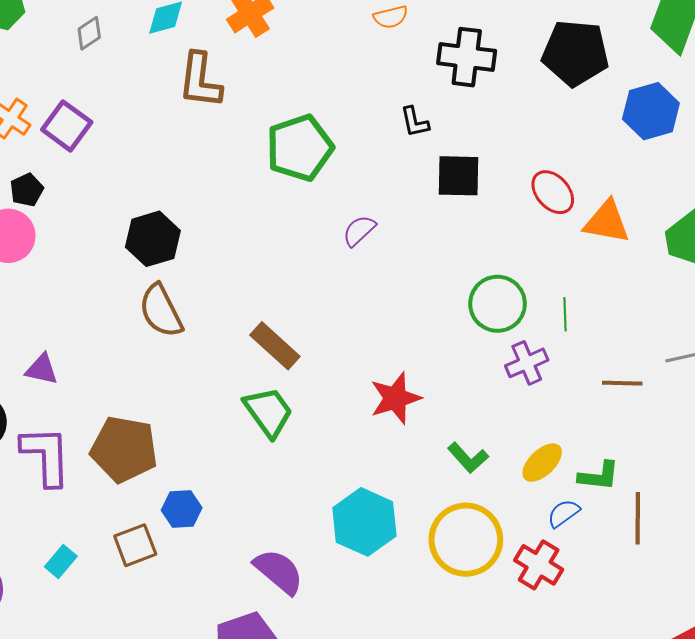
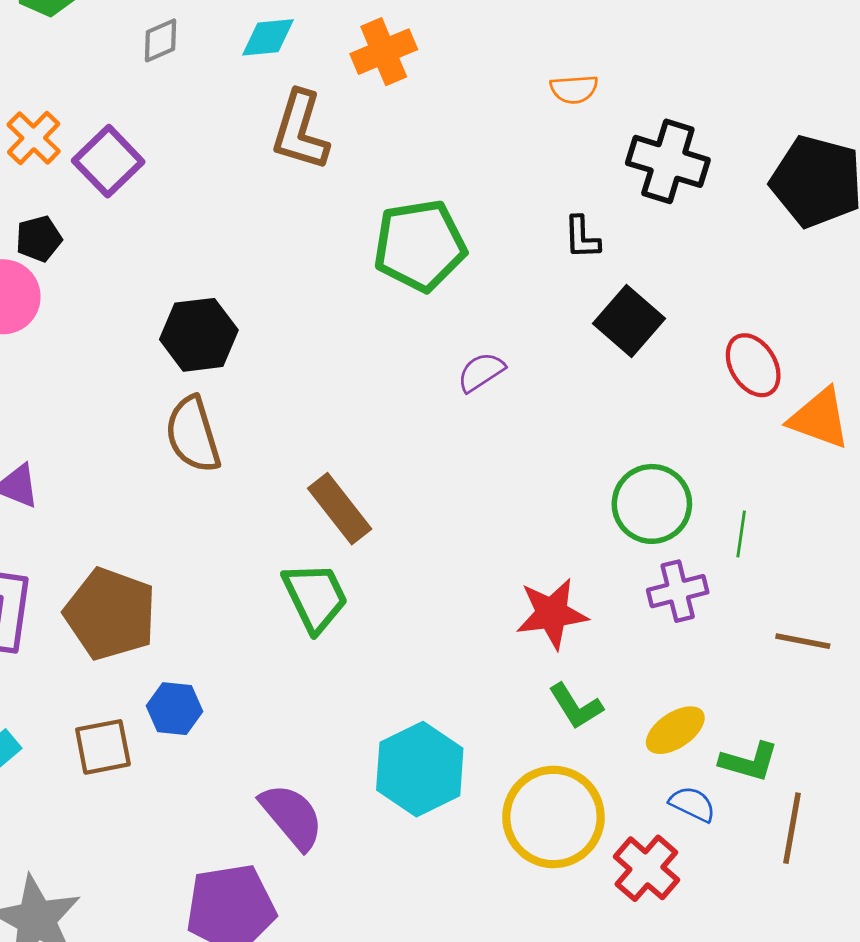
black square: (459, 176) -> (629, 321), turned 30
red star: (395, 398) -> (552, 614), moved
blue semicircle: (564, 513) -> (692, 804), turned 52

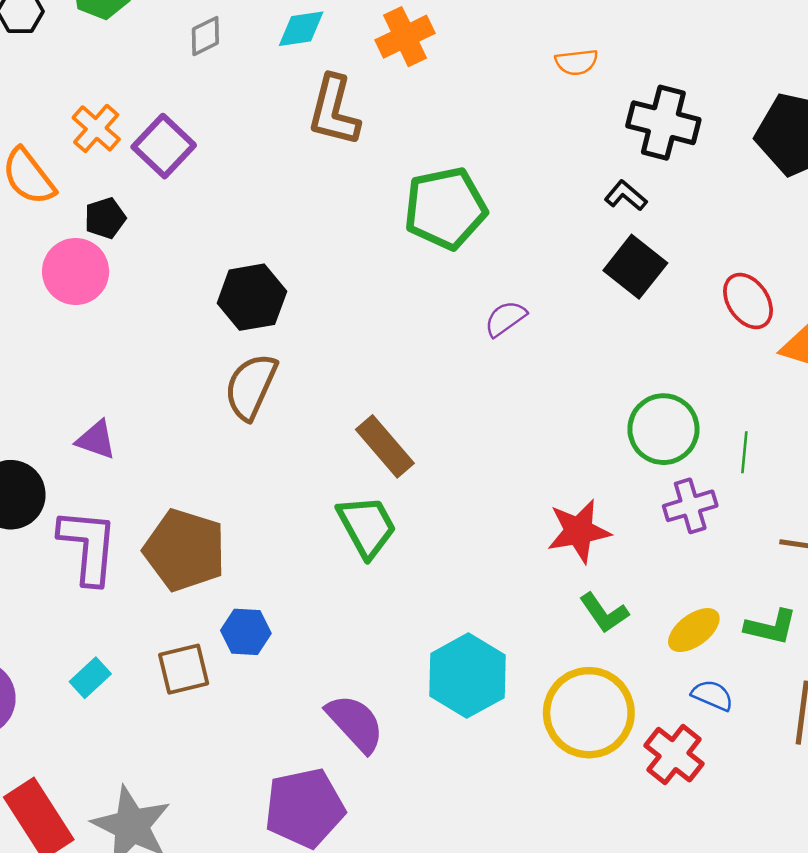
black L-shape: (582, 237) -> (626, 196), moved, turned 135
brown semicircle: (193, 435) -> (251, 386), turned 44
green L-shape: (749, 762) -> (771, 627), moved

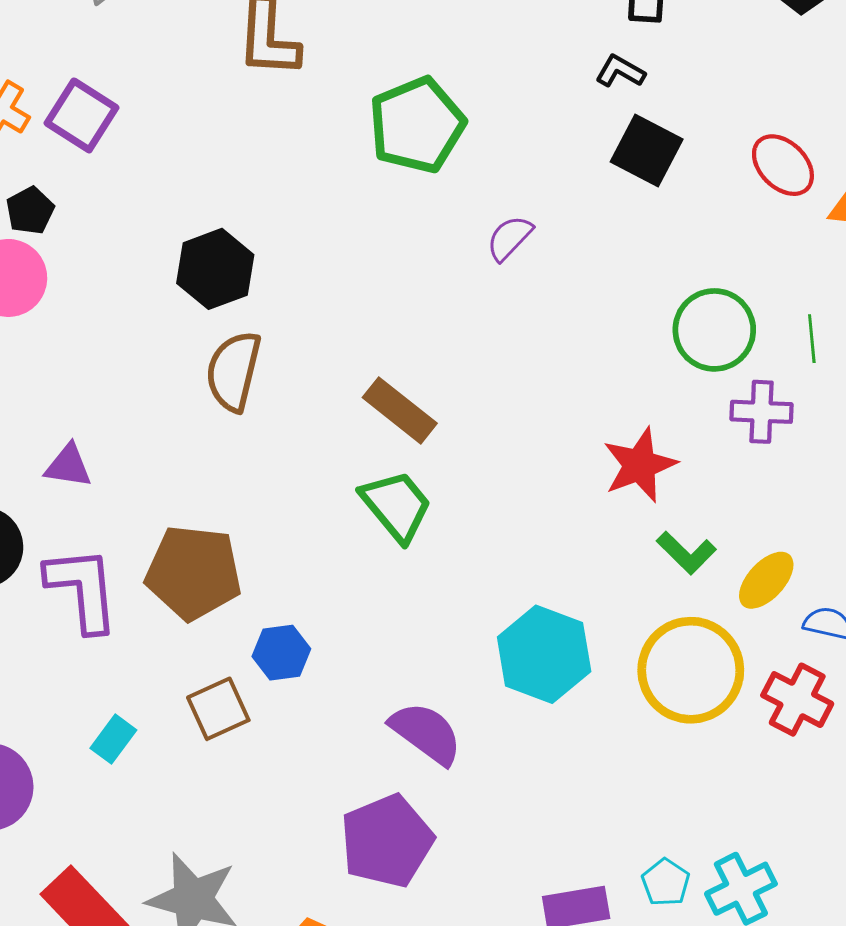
purple cross: (690, 506) -> (761, 412), turned 30
yellow ellipse: (694, 630) -> (766, 580), moved

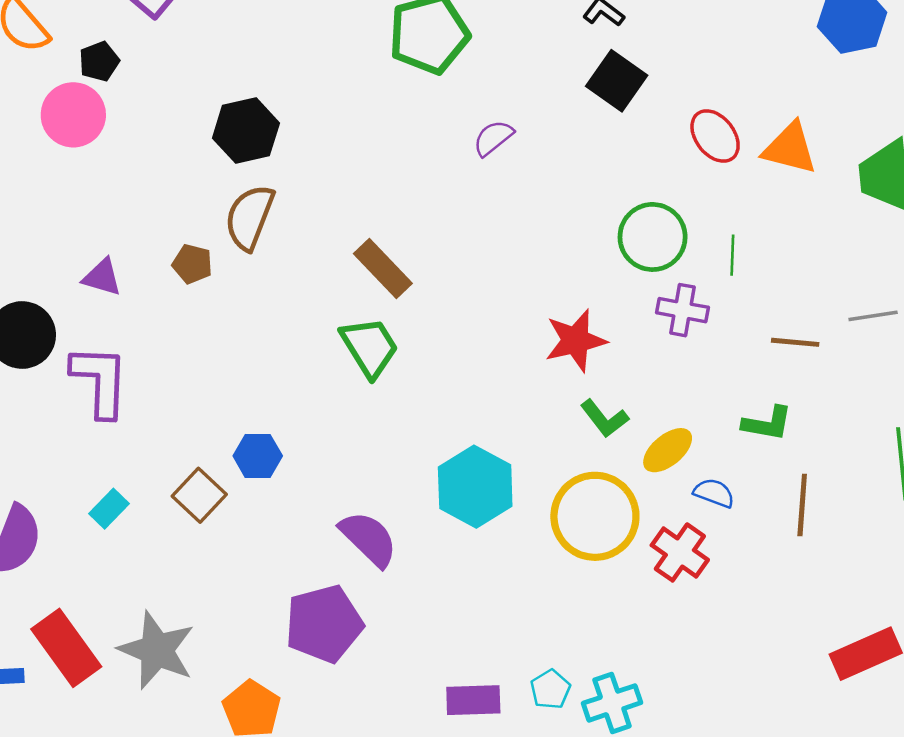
red ellipse: (783, 165) -> (715, 136), moved
brown pentagon: (194, 572) -> (192, 264), moved, size x0.5
brown square: (218, 709) -> (199, 495), turned -30

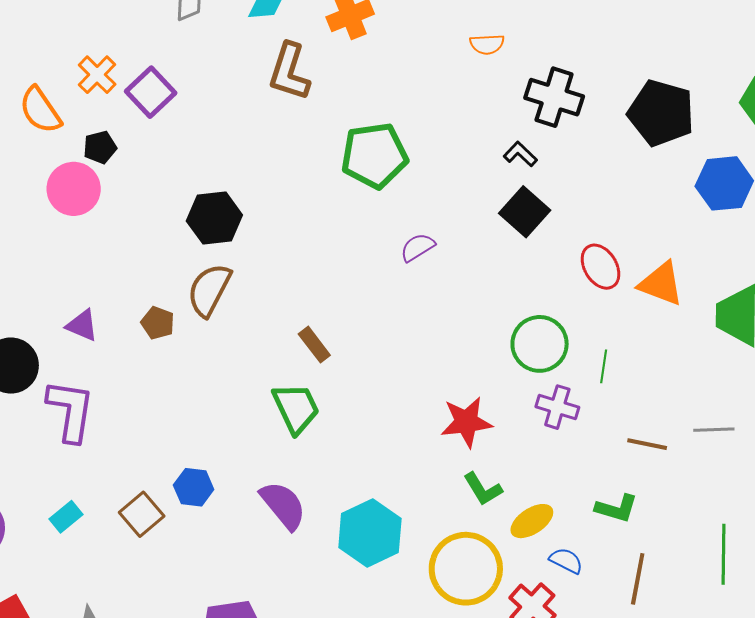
brown rectangle: (383, 268) -> (314, 345), size x0.7
purple semicircle: (369, 539) -> (283, 505), moved

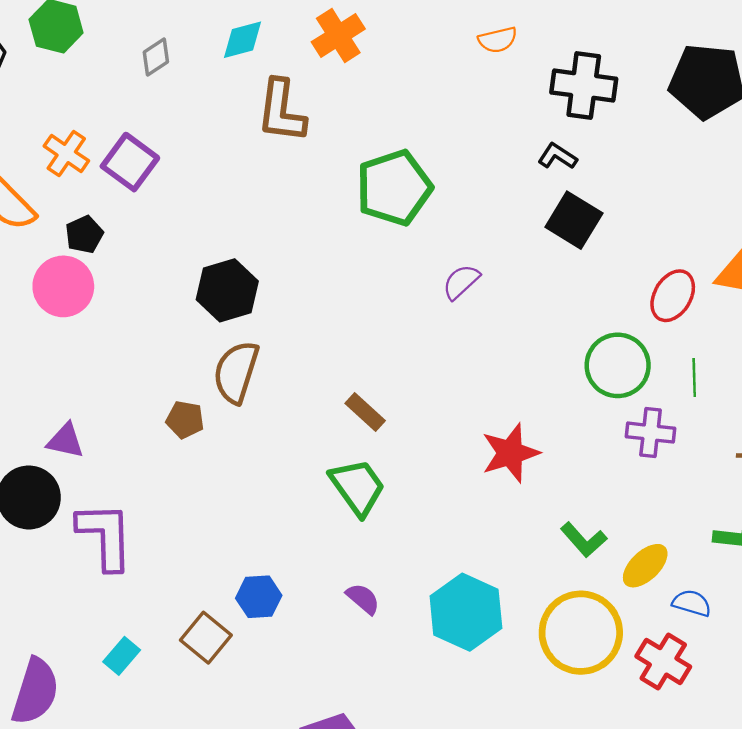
red ellipse: (600, 267) -> (673, 296), moved, turned 72
purple triangle: (82, 325) -> (65, 441), moved
red star: (466, 422) -> (510, 453), moved
purple semicircle: (283, 505) -> (363, 599), size x0.6

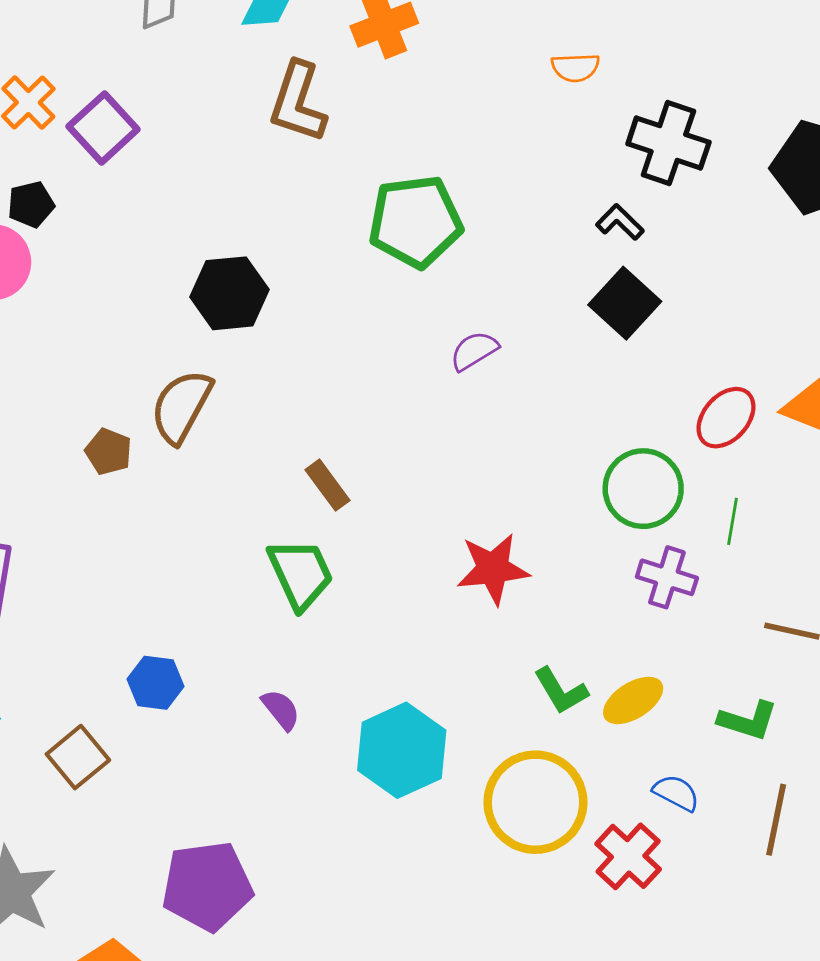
black hexagon: (227, 290) -> (230, 293), moved
yellow ellipse: (645, 566) -> (633, 700), moved
brown square: (206, 638) -> (78, 757), moved

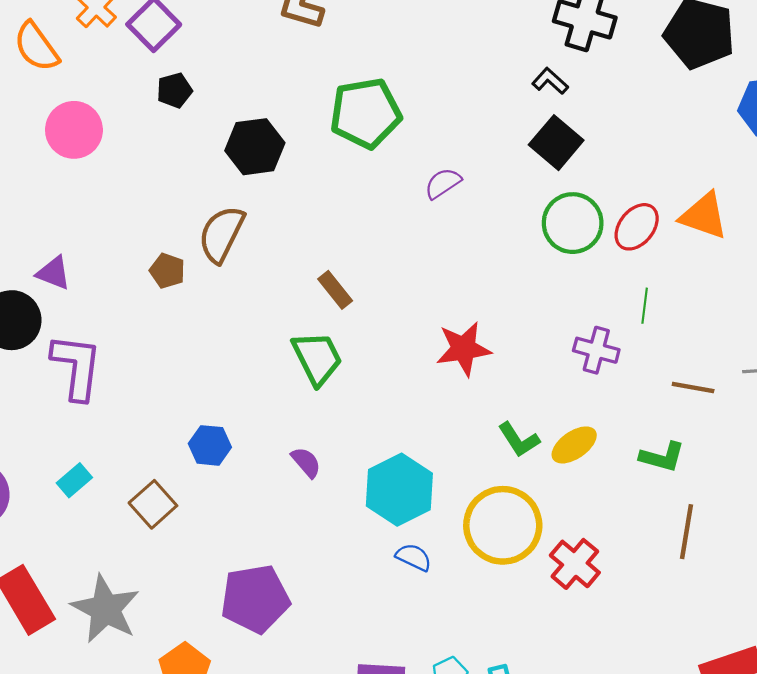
black pentagon: (31, 204) -> (174, 90), moved
green pentagon: (415, 221) -> (366, 113), moved
green circle: (643, 489) -> (573, 223), moved
blue semicircle: (676, 793) -> (414, 557), moved

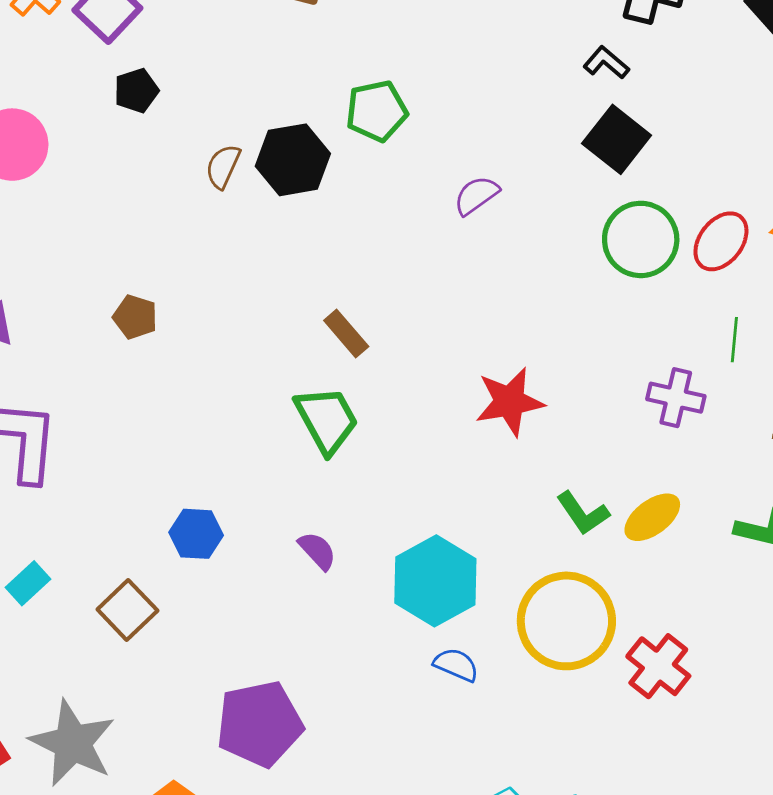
green pentagon: (366, 113) -> (377, 111), size x0.7
black hexagon: (255, 147) -> (293, 160), moved
brown semicircle: (221, 234) -> (223, 166), moved, size x0.6

